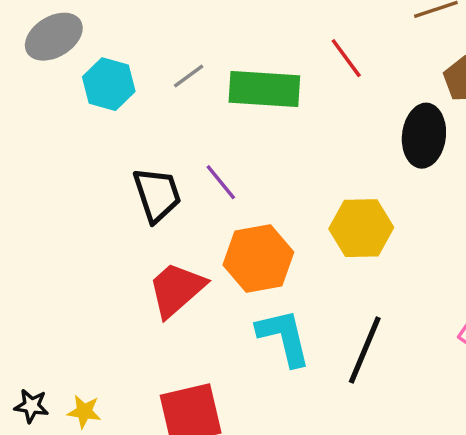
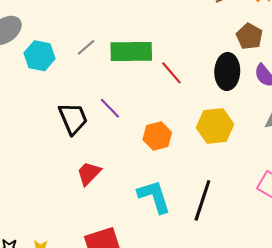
red line: (346, 58) -> (171, 73), moved
yellow hexagon: (361, 228) -> (215, 126), moved
orange hexagon: (258, 259) -> (157, 136), moved, size x0.7
red trapezoid: (176, 289) -> (89, 173), size x0.7

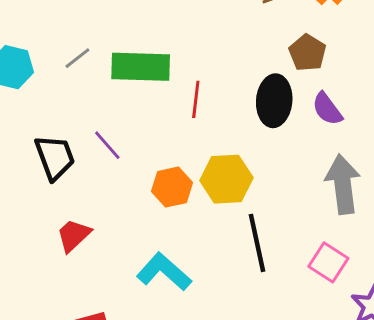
red line: (171, 73) -> (196, 99), turned 45
yellow hexagon: (215, 126) -> (226, 179), moved
cyan L-shape: (154, 197) -> (164, 272), turned -33
black line: (202, 200) -> (257, 243), moved, turned -33

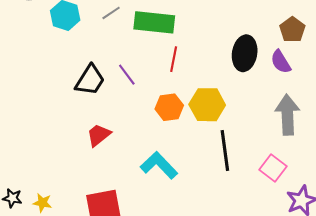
brown pentagon: (307, 53) -> (292, 30), moved
red line: (196, 99) -> (174, 59), moved
black trapezoid: (55, 157) -> (90, 80), turned 48

